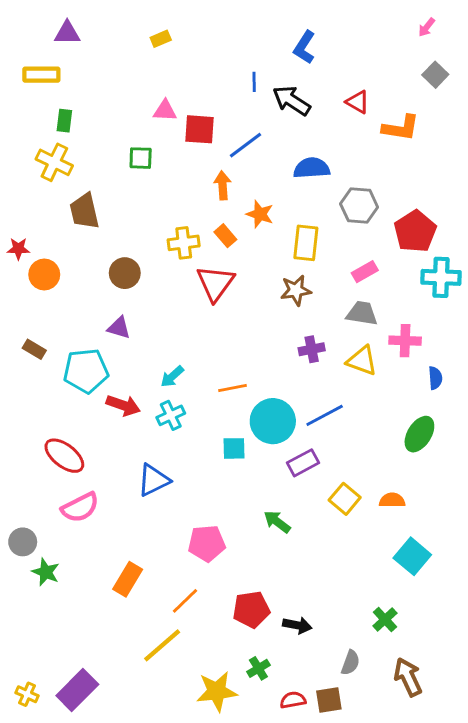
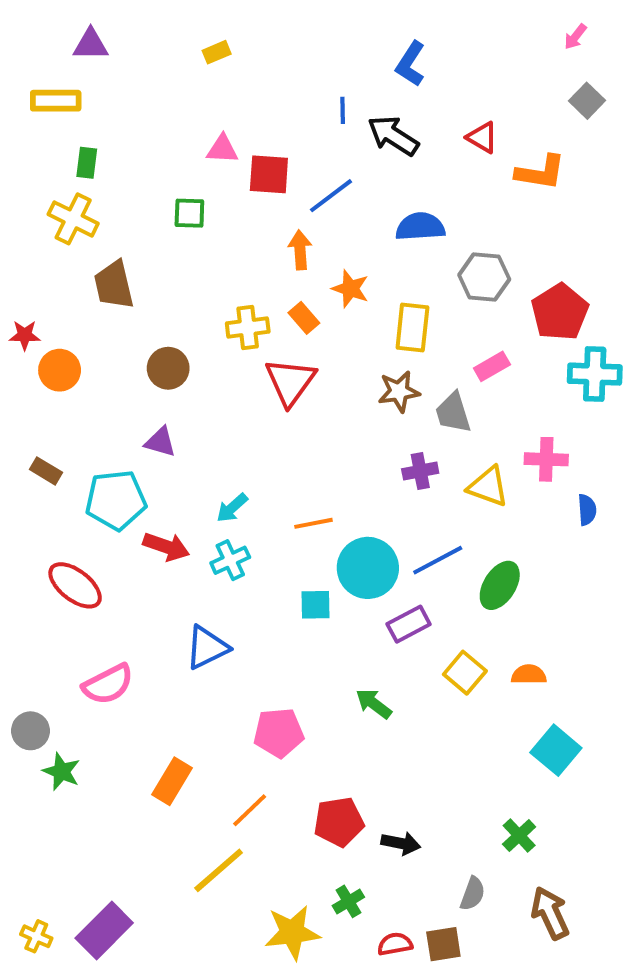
gray trapezoid: (362, 313) -> (453, 413), moved, turned -116
green ellipse: (419, 434) -> (500, 585), moved
red ellipse: (64, 456) -> (75, 585), moved

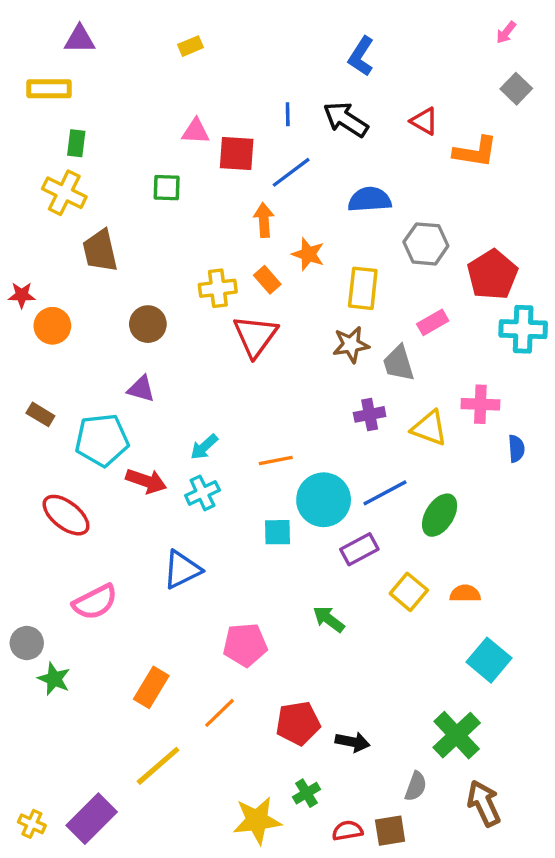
blue line: (343, 110) -> (288, 114), moved
green cross: (519, 835) -> (457, 735), size x1.6
yellow line: (219, 870) -> (158, 766), moved

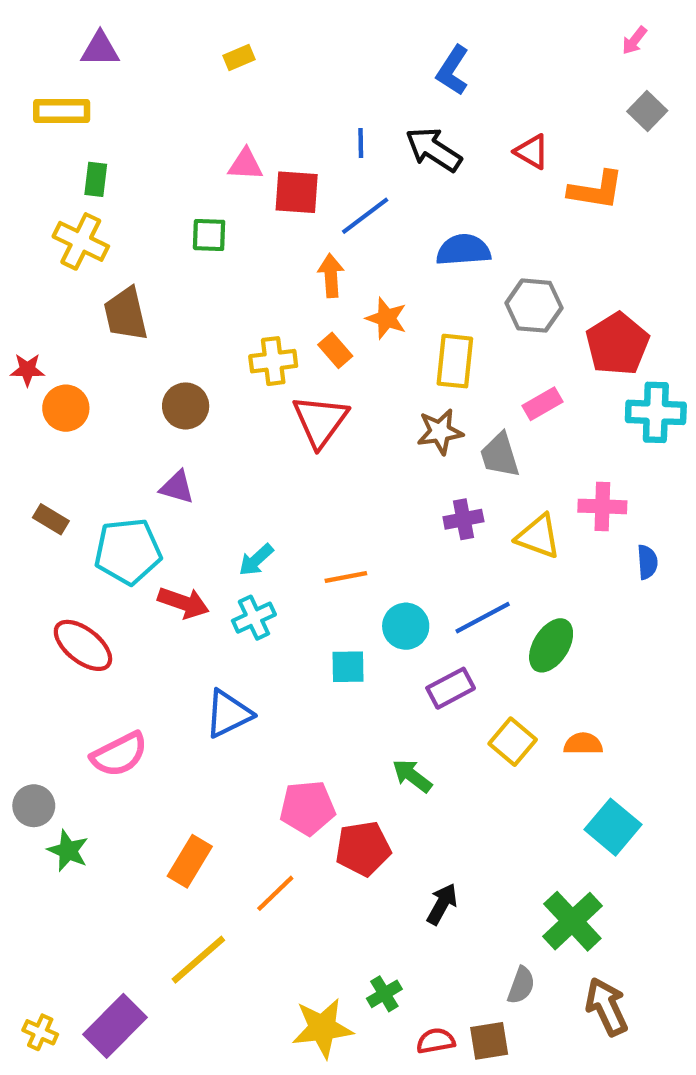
cyan circle: (324, 500) -> (406, 626), size x0.7
red pentagon: (298, 723) -> (363, 848), moved
black arrow: (353, 742) -> (442, 904), moved, turned -72

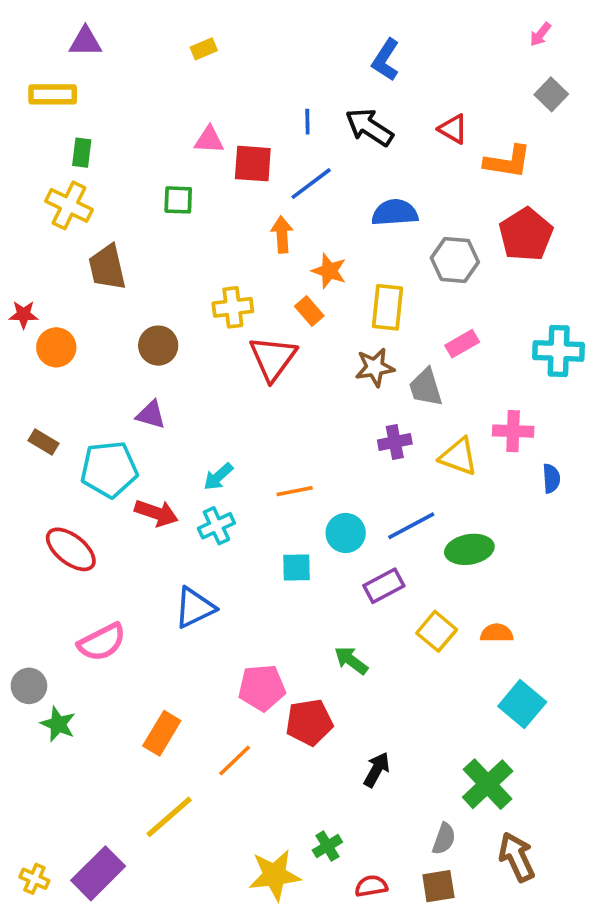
red pentagon: (617, 344) -> (526, 235), moved
orange rectangle: (335, 350) -> (309, 311), moved
green ellipse: (551, 645) -> (469, 549), turned 48
brown square: (489, 1041) -> (438, 886), moved

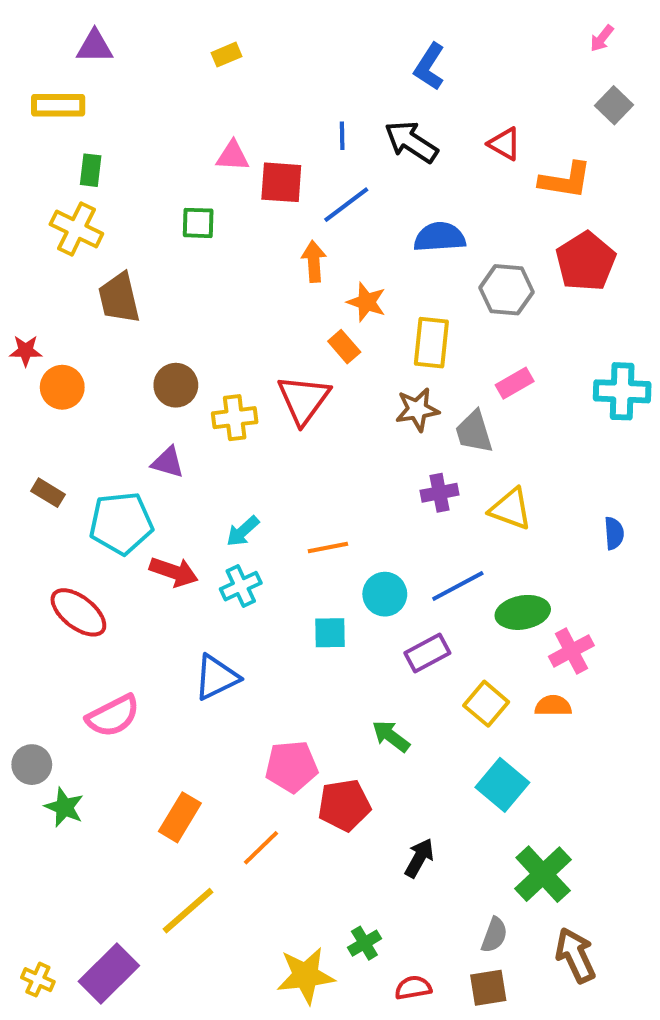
yellow cross: (233, 307) -> (235, 418), moved
pink cross: (513, 431) -> (571, 651), moved, turned -30
cyan square: (522, 704) -> (502, 785), moved

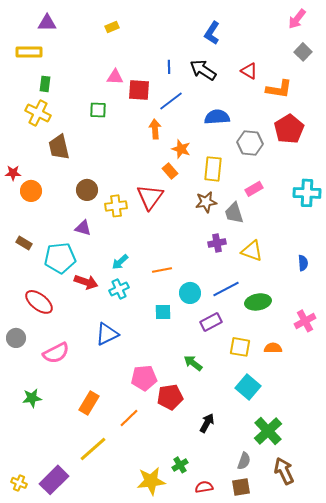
pink arrow: (602, 38) -> (297, 19), size x1.5
pink cross: (571, 651) -> (305, 321), moved
yellow square: (486, 704) -> (240, 347), turned -30
gray circle: (32, 765) -> (16, 338), moved
green star: (64, 807) -> (32, 398), turned -30

